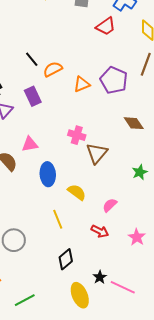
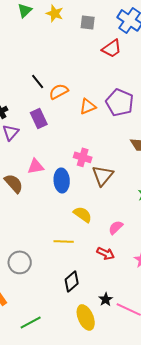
blue ellipse: (48, 174) -> (62, 180), moved
yellow line: (58, 219) -> (64, 241), turned -66

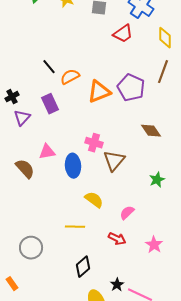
orange triangle: (88, 106) -> (99, 92), size x1.4

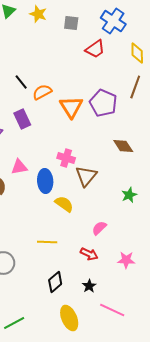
orange triangle: (99, 92) -> (71, 107), turned -40
yellow semicircle: (94, 200) -> (64, 204), moved
pink star: (154, 245) -> (126, 260), turned -30
black star: (117, 285) -> (89, 286), moved

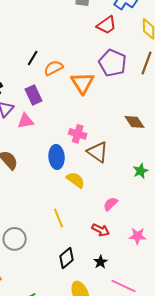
black line: (21, 82) -> (33, 58), turned 70
purple pentagon: (103, 103) -> (113, 63), moved
pink triangle: (19, 167) -> (26, 121), moved
brown triangle: (86, 176) -> (98, 152), turned -35
yellow line: (47, 242) -> (59, 218), turned 66

